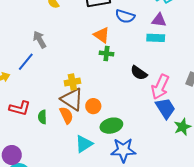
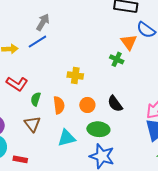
orange triangle: (102, 35) -> (129, 42), moved
gray arrow: (40, 39) -> (43, 22), moved, turned 42
black semicircle: (139, 73) -> (115, 104), moved
brown triangle: (72, 99) -> (32, 124), moved, size x0.7

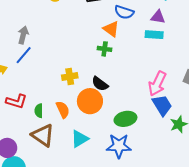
black semicircle: (115, 104) -> (100, 84), moved
orange circle: (87, 105) -> (90, 101), size x1.6
brown triangle: (32, 124) -> (43, 135), size x1.4
green ellipse: (98, 129) -> (125, 119), moved

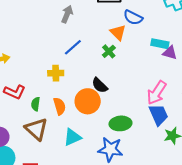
purple triangle: (158, 17) -> (170, 53), moved
gray arrow: (23, 35) -> (67, 14), moved
green cross: (105, 49) -> (109, 51), turned 32
blue line: (24, 55) -> (73, 47), moved
yellow cross: (70, 76) -> (56, 73), moved

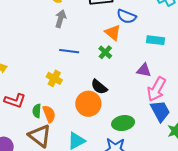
blue line: (73, 47) -> (69, 51), turned 54
purple triangle: (170, 53) -> (144, 70), moved
yellow cross: (56, 73) -> (54, 78), turned 35
orange semicircle: (60, 106) -> (49, 114), moved

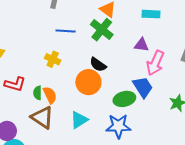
green cross: (105, 52) -> (102, 30), size x1.6
blue trapezoid: (160, 111) -> (143, 87), moved

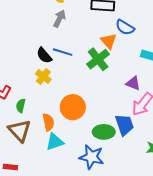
black semicircle: (98, 65) -> (44, 55), moved
orange semicircle: (50, 95) -> (48, 122), moved

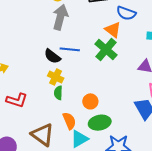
gray arrow: (59, 19) -> (60, 17), size x1.4
green semicircle: (21, 106) -> (58, 93), moved
orange circle: (73, 107) -> (90, 101), size x0.6
green ellipse: (104, 132) -> (100, 123), moved

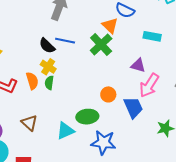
orange circle: (90, 101) -> (108, 94), moved
orange semicircle: (69, 121) -> (32, 81), moved
brown triangle: (43, 135) -> (29, 123), size x0.7

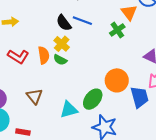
green cross: (101, 45) -> (117, 30), size x0.7
green semicircle: (49, 83) -> (60, 60), turned -80
orange circle: (108, 94) -> (117, 80), size x1.5
green ellipse: (87, 117) -> (93, 99), turned -55

